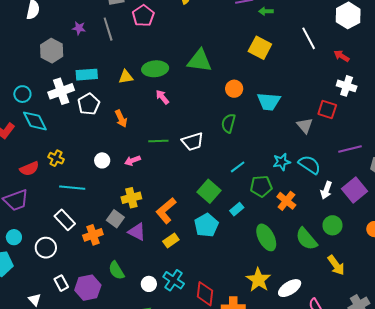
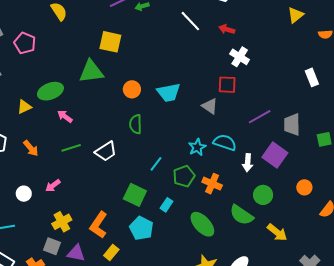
yellow square: (260, 48) -> (110, 42), moved
white cross: (347, 86) -> (240, 57), turned 30
green line: (158, 141) -> (71, 148), moved

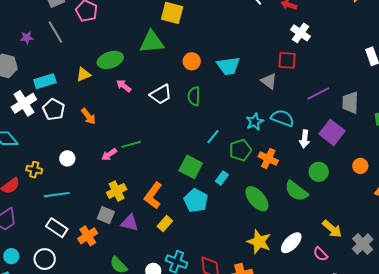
green line: (71, 148) -> (131, 144), moved
white trapezoid: (106, 151) -> (161, 94), moved
white circle: (24, 194) -> (67, 158), moved
yellow arrow: (277, 232) -> (332, 229), moved

